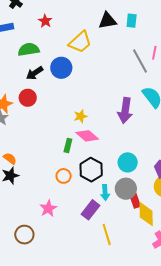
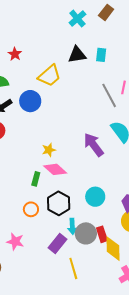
purple arrow: (125, 110) -> (94, 145), turned 135
gray circle: (126, 189) -> (86, 233), moved
pink star: (48, 208) -> (15, 242), turned -30

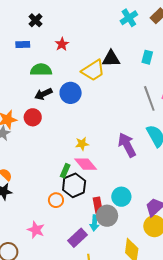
black triangle: (77, 55) -> (111, 59), moved
black hexagon: (59, 203) -> (74, 185), moved
gray circle: (86, 233) -> (107, 216), moved
red rectangle: (102, 234) -> (98, 205), moved

